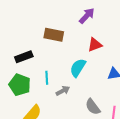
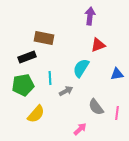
purple arrow: (87, 16) -> (90, 16), turned -36
brown rectangle: (54, 35) -> (44, 38), moved
green pentagon: (20, 85) -> (23, 85), turned -30

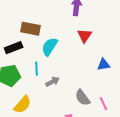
red triangle: (98, 45) -> (85, 36), turned -35
cyan semicircle: (81, 68) -> (50, 47), moved
pink line: (117, 113) -> (104, 104), turned -32

